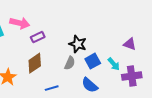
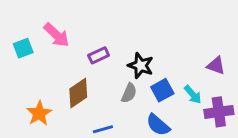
pink arrow: (20, 23) -> (57, 35), turned 30
purple rectangle: (38, 37) -> (99, 55), moved

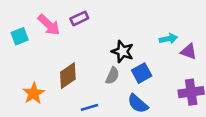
purple rectangle: (99, 55) -> (79, 18), moved
cyan arrow: (193, 95) -> (168, 39), moved, turned -60

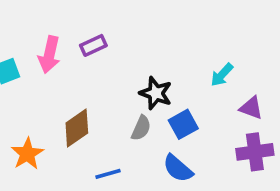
pink arrow: (49, 25) -> (49, 55), turned 60
cyan arrow: (168, 39) -> (222, 75), turned 144
purple triangle: (189, 51) -> (251, 108), moved

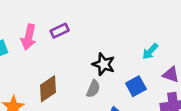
blue square: (183, 124) -> (136, 86), moved

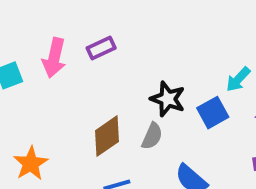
blue square: (136, 86) -> (213, 113), moved
brown diamond: (48, 89) -> (107, 136), moved

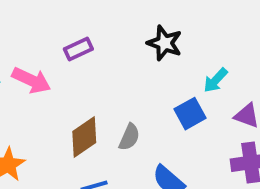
pink arrow: (54, 58) -> (31, 80), moved, turned -78
black star: (168, 99) -> (165, 43), moved

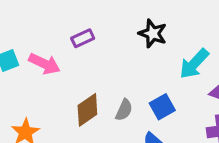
cyan arrow: (215, 80) -> (194, 64), size x1.5
blue square: (190, 114) -> (162, 107), moved

